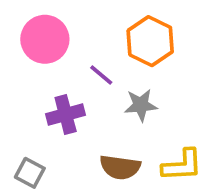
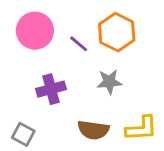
purple line: (101, 75) -> (79, 44), moved

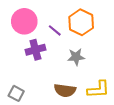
purple cross: (51, 89) -> (35, 50), moved

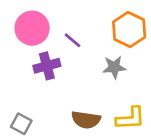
orange hexagon: (81, 22) -> (129, 29), moved
gray star: (76, 57) -> (114, 67), moved

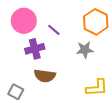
brown semicircle: (86, 120) -> (45, 76), moved

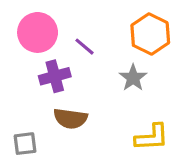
gray star: (85, 50) -> (133, 78), turned -30
gray square: (16, 92) -> (25, 144), turned -35

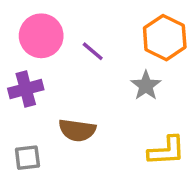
purple cross: (55, 76) -> (26, 89), moved

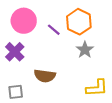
orange hexagon: (165, 38) -> (79, 22), moved
purple cross: (26, 89) -> (15, 52), turned -30

